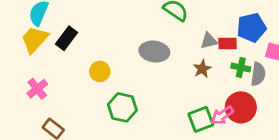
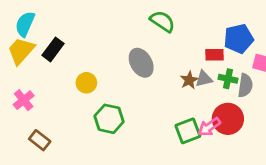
gray triangle: (209, 41) -> (204, 79), moved
gray ellipse: (154, 52) -> (141, 63), turned 52

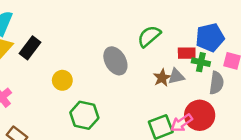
green semicircle: (162, 21) -> (149, 36), moved, turned -75
green cross: (228, 79) -> (201, 62), moved

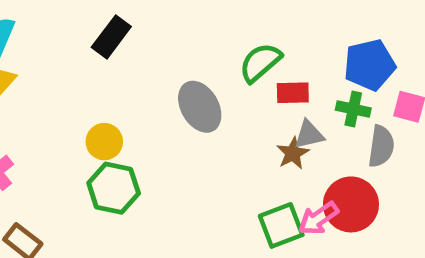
black rectangle: (30, 48) -> (111, 37), moved
red rectangle: (187, 53) -> (293, 93), moved
brown star: (162, 78) -> (293, 153), moved
green hexagon: (84, 115) -> (114, 188), moved

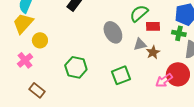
gray triangle: (309, 135) -> (140, 44), moved
yellow circle: (104, 142) -> (40, 40), moved
green square: (281, 225) -> (121, 75), moved

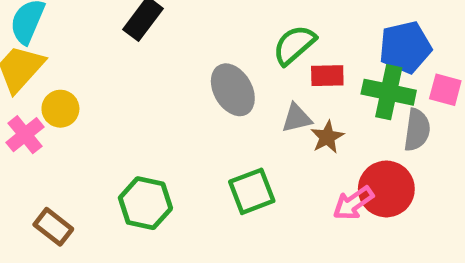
green cross: (179, 33) -> (389, 92), size x1.5
pink cross: (25, 60) -> (25, 135), moved
green hexagon: (76, 67) -> (145, 203), moved

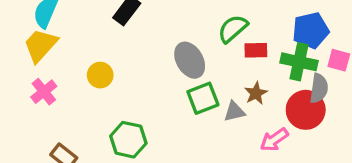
yellow circle: (60, 109) -> (100, 75), moved
gray triangle: (297, 118) -> (234, 112), moved
red circle: (386, 189) -> (306, 110), moved
green square: (252, 191) -> (203, 98), moved

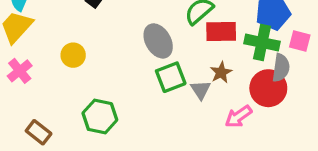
red rectangle: (256, 50) -> (221, 32), size x1.4
gray triangle: (234, 112) -> (201, 90), turned -50

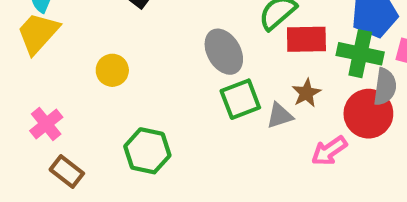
pink cross: (20, 71) -> (46, 124), moved
gray triangle: (201, 90) -> (280, 116), turned 45

